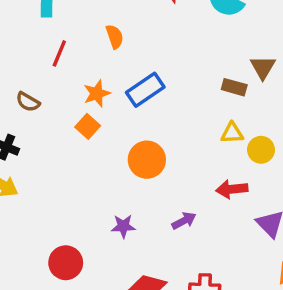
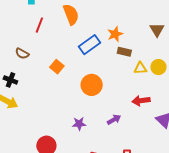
orange semicircle: (115, 37) -> (71, 14), size x1.5
brown rectangle: (234, 87) -> (124, 52), moved
orange star: (97, 93) -> (115, 34), moved
yellow circle: (261, 150) -> (158, 67), moved

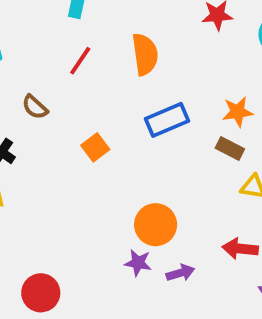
orange star: (115, 34) -> (238, 112), moved
orange circle: (92, 85) -> (156, 225), moved
purple star: (79, 124) -> (138, 263), moved

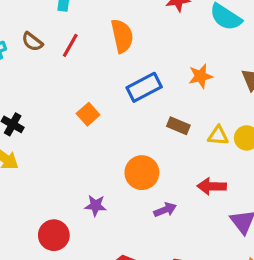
brown semicircle: (35, 107) -> (32, 42), moved
brown rectangle: (230, 149) -> (178, 126), moved
purple star: (138, 263) -> (96, 206), moved

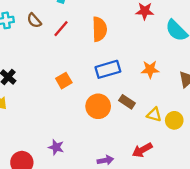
orange circle: (142, 173) -> (98, 106), moved
red arrow: (212, 186) -> (142, 150), turned -42

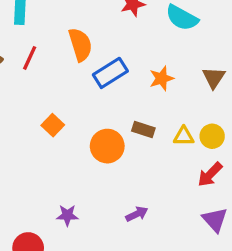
blue rectangle: (108, 69) -> (110, 73), moved
red arrow: (142, 150) -> (210, 174), moved

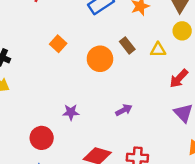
brown rectangle: (143, 129) -> (127, 45), turned 35
yellow circle: (212, 136) -> (182, 31), moved

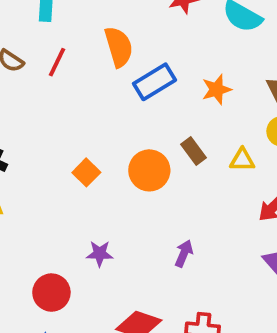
orange square: (58, 44) -> (86, 172), moved
purple arrow: (124, 110) -> (184, 253), turned -42

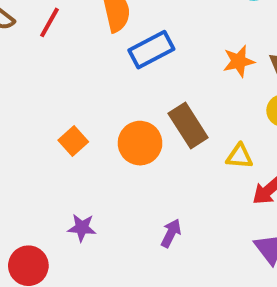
orange star: (217, 89) -> (239, 61), moved
brown rectangle: (194, 151) -> (188, 125), size x1.5
yellow triangle: (242, 160) -> (239, 156), moved

